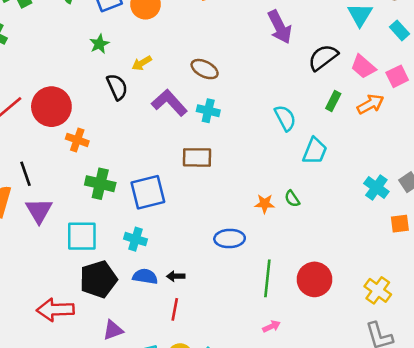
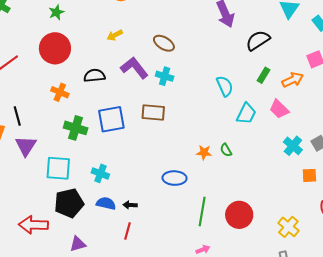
green star: (99, 44) -> (56, 12), moved
pink trapezoid: (363, 67) -> (279, 109), moved
black semicircle: (117, 87) -> (95, 76), moved, turned -75
red circle: (51, 107) -> (55, 48), moved
blue square: (148, 192) -> (111, 119), moved

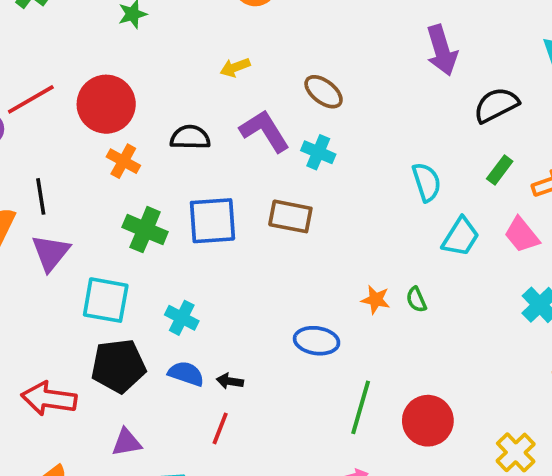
red circle: (55, 48) -> (106, 104), moved

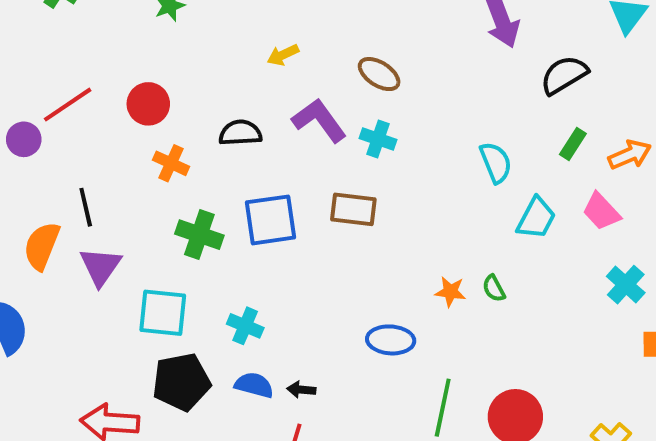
red circle: (106, 104) -> (148, 104), size x0.7

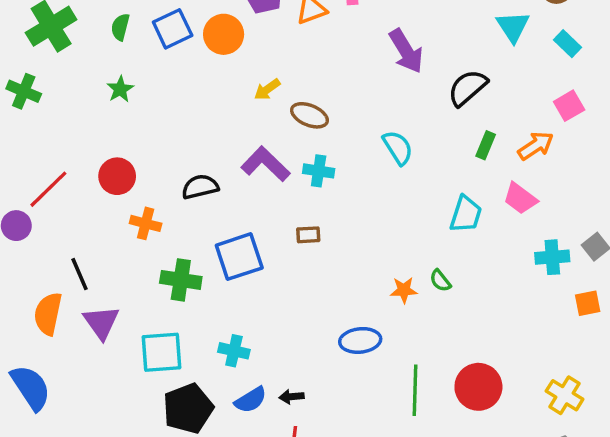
yellow arrow: (283, 55) -> (267, 89), moved
cyan semicircle: (496, 162) -> (398, 148), moved
brown rectangle: (353, 209) -> (308, 235), size x0.6
cyan cross: (626, 285) -> (552, 257), turned -36
blue semicircle: (254, 385) -> (251, 400), turned 144

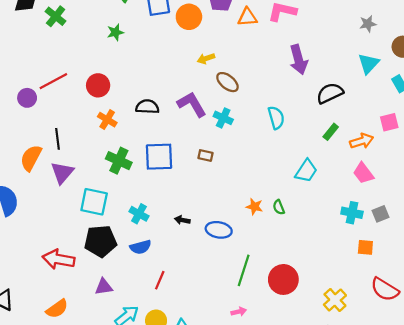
pink trapezoid: (520, 198) -> (363, 173), moved
black arrow: (292, 397) -> (182, 220), moved

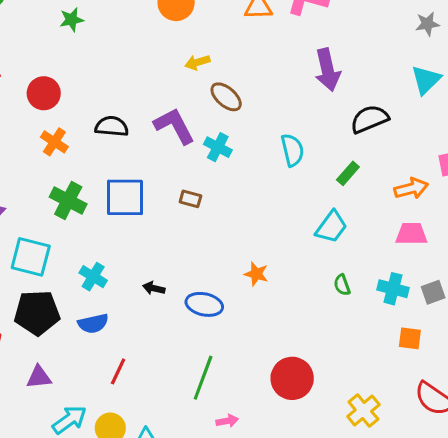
green rectangle: (331, 132) -> (348, 173), moved
pink trapezoid: (363, 173) -> (411, 234), turned 125
green semicircle: (279, 207) -> (342, 285), moved
green line: (244, 270) -> (203, 378), moved

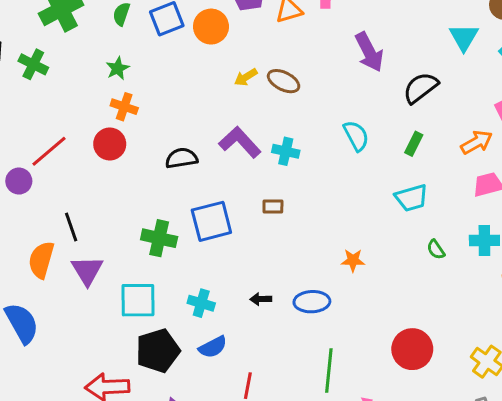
brown ellipse: (226, 97) -> (284, 81), moved
orange cross: (54, 142) -> (124, 107), moved
cyan trapezoid: (331, 227) -> (411, 198), turned 52

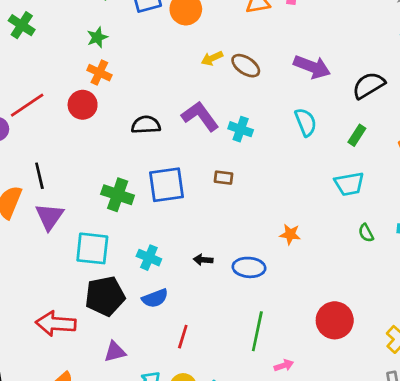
purple arrow: (369, 52) -> (312, 67), moved, turned -48

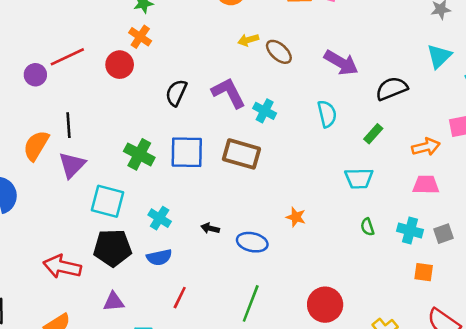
black semicircle: (146, 125) -> (176, 93), turned -72
brown rectangle: (223, 178) -> (241, 154), size x2.0

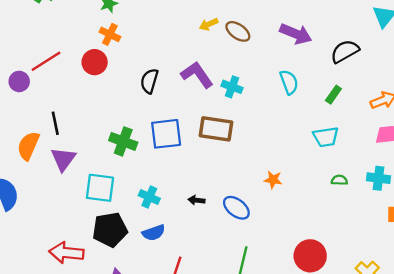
green semicircle: (367, 227) -> (339, 180), turned 119
blue ellipse: (252, 242) -> (236, 208), turned 32

